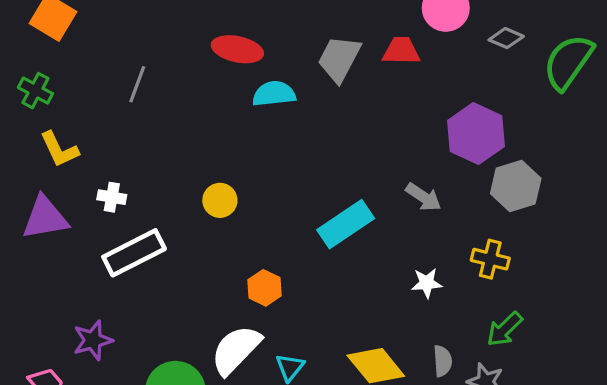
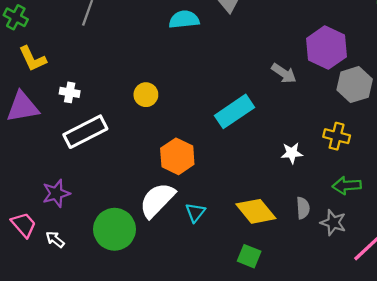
gray arrow: (423, 197) -> (284, 73), moved
orange hexagon: (264, 288) -> (177, 156), size x1.4
green arrow: (505, 329) -> (347, 186), turned 40

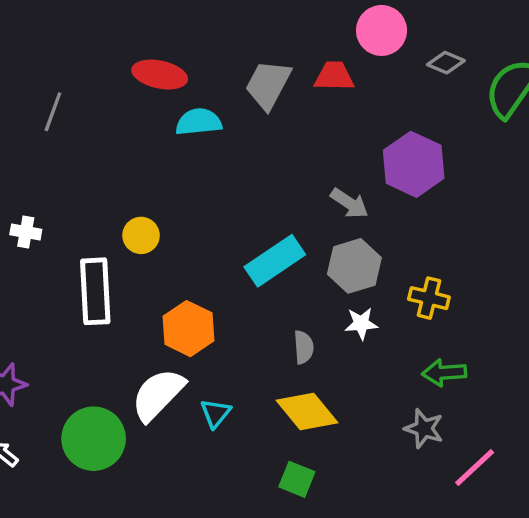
gray hexagon: (355, 85) -> (354, 266), moved
white rectangle: (85, 132) -> (95, 291), moved, turned -66
gray semicircle: (303, 208) -> (304, 347), moved

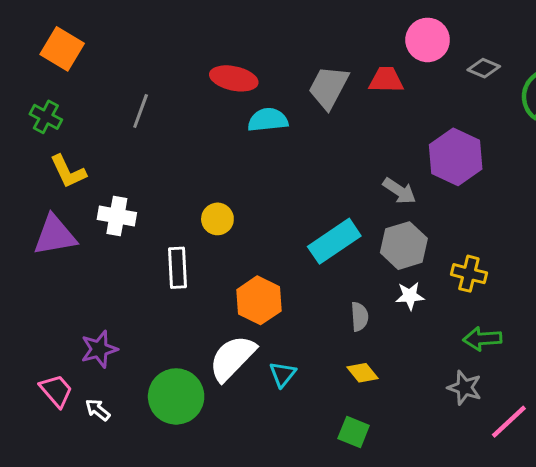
white cross: (26, 232) -> (117, 216), size x1.4
white rectangle: (95, 291) -> (178, 268), size x0.7
yellow diamond: (307, 412) -> (362, 373), size x0.6

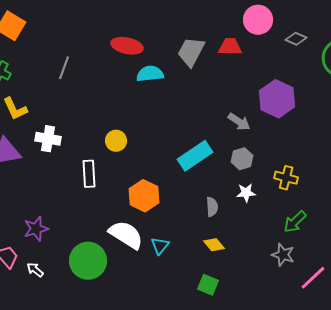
gray hexagon: (404, 246) -> (242, 159), size x0.7
green arrow: (482, 339) -> (295, 222), turned -40
white semicircle: (232, 358) -> (126, 235), turned 78

